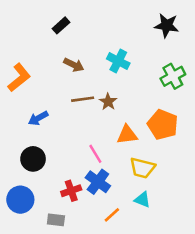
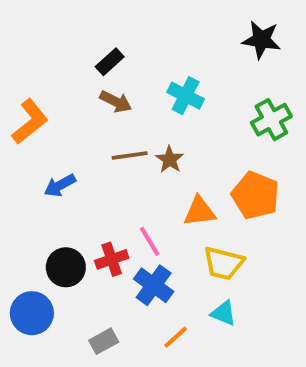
black rectangle: (61, 25) -> (110, 62), moved
black circle: (33, 159) -> (66, 267), moved
red cross: (71, 191) -> (112, 259), moved
gray rectangle: (56, 220) -> (104, 341), moved, turned -36

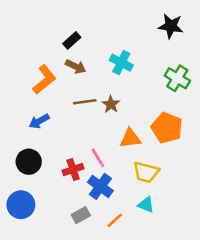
green cross: (271, 120) -> (177, 78), turned -30
orange L-shape: (30, 122) -> (44, 80), moved
black circle: (66, 267) -> (29, 162), moved
gray rectangle: (104, 341) -> (81, 215), moved

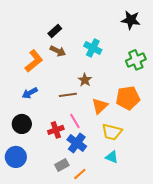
green cross: (177, 78) -> (136, 60), turned 36
brown line: (85, 102) -> (68, 95), moved
orange pentagon: (167, 128) -> (128, 98), turned -30
orange triangle: (130, 138) -> (100, 106), turned -36
orange line: (115, 220) -> (80, 174), moved

